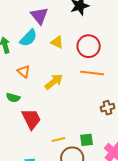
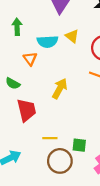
cyan semicircle: (28, 38) -> (48, 42), moved, turned 30
yellow arrow: (54, 82) -> (60, 89), moved, turned -36

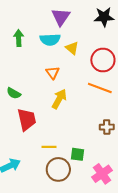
cyan semicircle: (48, 42) -> (50, 40), moved
orange triangle: (30, 59) -> (53, 73), moved

